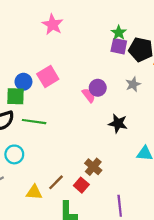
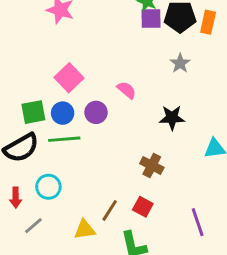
blue circle: (23, 82) -> (63, 113), moved
purple circle: (98, 88) -> (96, 112), moved
brown cross: (93, 167) -> (152, 166), moved

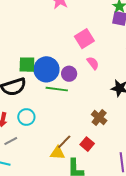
pink square: (69, 78) -> (84, 39), moved
blue circle: (63, 113) -> (46, 69), size x1.6
green line: (64, 139) -> (57, 89), moved
yellow triangle: (85, 230) -> (58, 153), moved

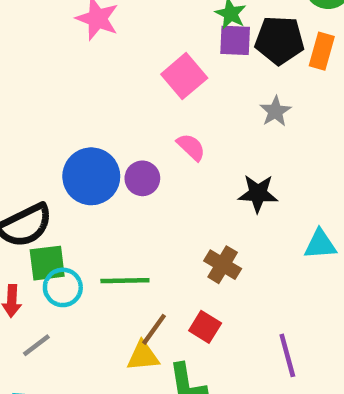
pink square: (84, 39) -> (184, 76), moved
green square: (27, 65) -> (47, 263), moved
green line: (57, 89) -> (125, 281), moved

